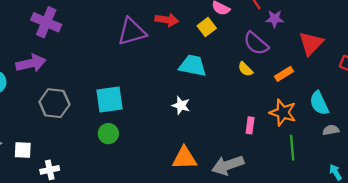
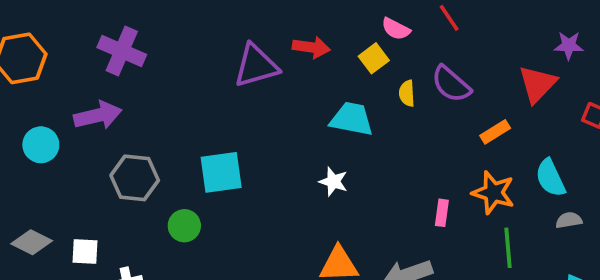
purple star: (275, 19) -> (569, 45), moved
yellow semicircle: (245, 69) -> (407, 93), moved, turned 42
green circle: (108, 134) -> (184, 226), moved

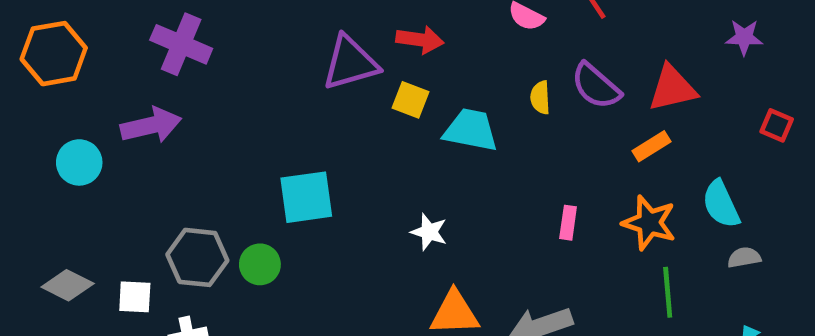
yellow square: (374, 58) -> (411, 100), moved, turned -32
red triangle: (537, 84) -> (672, 88), moved, turned 33
gray hexagon: (135, 178) -> (197, 257), moved
white star: (333, 182) -> (429, 232), moved
pink rectangle: (442, 213) -> (568, 223), moved

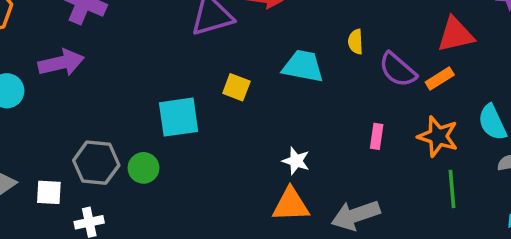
purple semicircle: (596, 86) -> (398, 70), moved
yellow square: (411, 100) -> (236, 87), moved
white star: (429, 232) -> (296, 161), moved

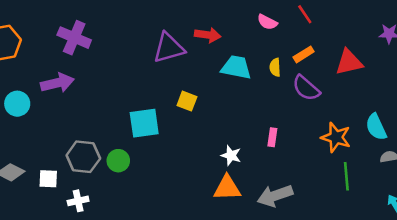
cyan trapezoid: (303, 66) -> (236, 67), moved
orange rectangle: (440, 79) -> (304, 54), moved
pink rectangle: (377, 136) -> (272, 137), moved

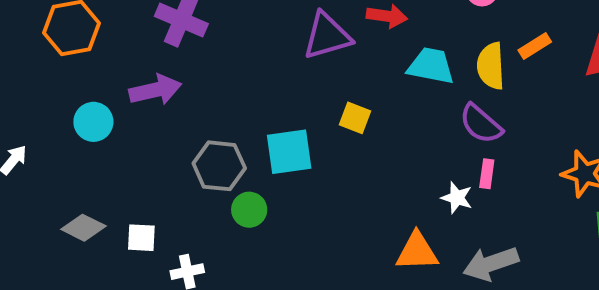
yellow semicircle: (275, 67) -> (491, 66), size x1.6
purple semicircle: (306, 88) -> (481, 124), moved
white star: (231, 155) -> (457, 198), moved
gray hexagon: (83, 157) -> (219, 166), moved

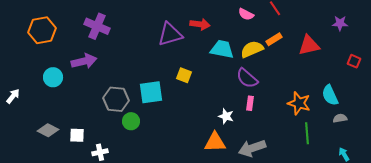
yellow semicircle: (491, 66) -> (252, 49), turned 70
white star: (457, 198) -> (226, 116), moved

